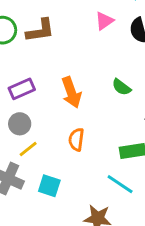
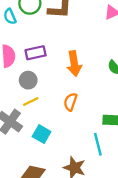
cyan line: (120, 184) -> (98, 144), turned 30

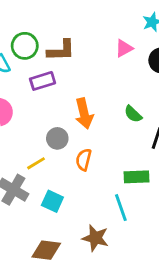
purple rectangle: (36, 53) -> (43, 81), moved
gray circle: (28, 80) -> (57, 138), moved

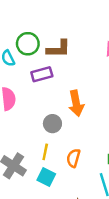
orange semicircle: (84, 160) -> (73, 158), moved
yellow line: (36, 163) -> (45, 152), moved, turned -49

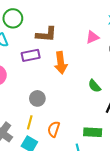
green circle: (28, 44) -> (13, 18), moved
orange arrow: (76, 103) -> (61, 63), moved

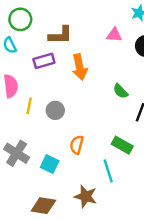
pink triangle: (92, 37) -> (114, 35), turned 32
yellow line: (30, 122) -> (29, 106), moved
green rectangle: (93, 132) -> (122, 145), turned 30

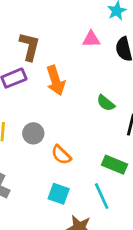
brown L-shape: (60, 35) -> (30, 46), turned -70
orange semicircle: (77, 145) -> (61, 155), moved, turned -54
cyan square: (50, 164) -> (59, 194), moved

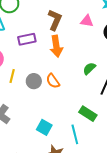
brown L-shape: (30, 46) -> (55, 20), moved
green semicircle: (106, 103) -> (89, 68), turned 88
orange semicircle: (61, 155) -> (53, 81), moved

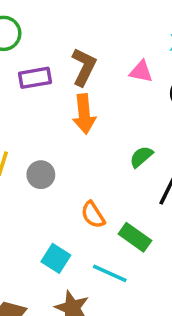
purple rectangle: (27, 39) -> (35, 78), moved
orange semicircle: (53, 81) -> (93, 215), moved
cyan line: (75, 134) -> (110, 273), turned -54

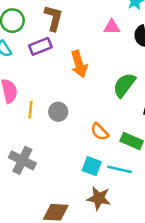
brown L-shape: (84, 67) -> (54, 18), moved
green semicircle: (141, 157) -> (124, 85), size x1.5
cyan square: (56, 258) -> (92, 166), moved

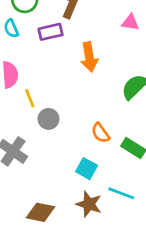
yellow line: (30, 110) -> (30, 98), turned -36
gray circle: (58, 112) -> (49, 119), moved
cyan line: (120, 169) -> (121, 193), moved

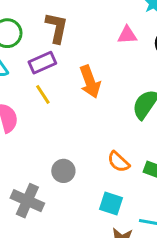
yellow line: (30, 98) -> (43, 94), moved
gray circle: (49, 119) -> (63, 171), moved

